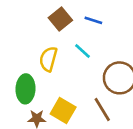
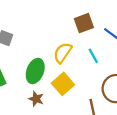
yellow square: (63, 110) -> (63, 84), moved

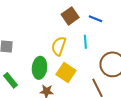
cyan line: (93, 56) -> (85, 42), turned 40

